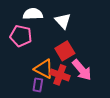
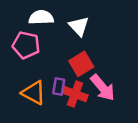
orange triangle: (44, 69) -> (34, 93), moved
purple rectangle: (38, 85) -> (59, 86), moved

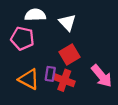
pink arrow: (103, 88) -> (102, 76), moved

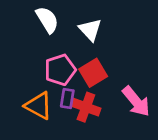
white semicircle: (35, 15) -> (47, 20), turned 60
pink pentagon: (22, 38) -> (60, 70), moved, turned -30

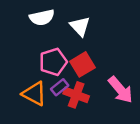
white semicircle: (47, 20) -> (42, 17), turned 110
purple rectangle: (67, 99) -> (60, 87), turned 42

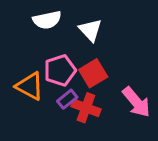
orange triangle: (34, 94) -> (30, 86), moved

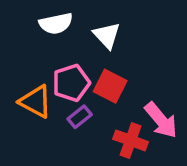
red square: (93, 73) -> (110, 86), turned -32
red cross: (86, 108) -> (131, 140), moved

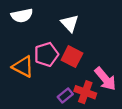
white semicircle: (56, 23) -> (22, 16), moved
purple rectangle: (80, 117) -> (65, 95), moved

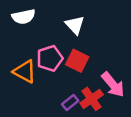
red cross: (85, 92) -> (92, 99), turned 35

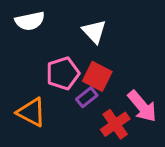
orange triangle: (25, 72) -> (31, 112), moved
purple rectangle: (70, 103) -> (87, 97), moved

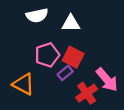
white semicircle: (30, 21) -> (37, 15), moved
white triangle: (94, 31) -> (71, 23), turned -48

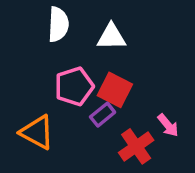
white semicircle: (37, 15) -> (58, 24), turned -75
pink arrow: (107, 80) -> (168, 125), size x0.6

